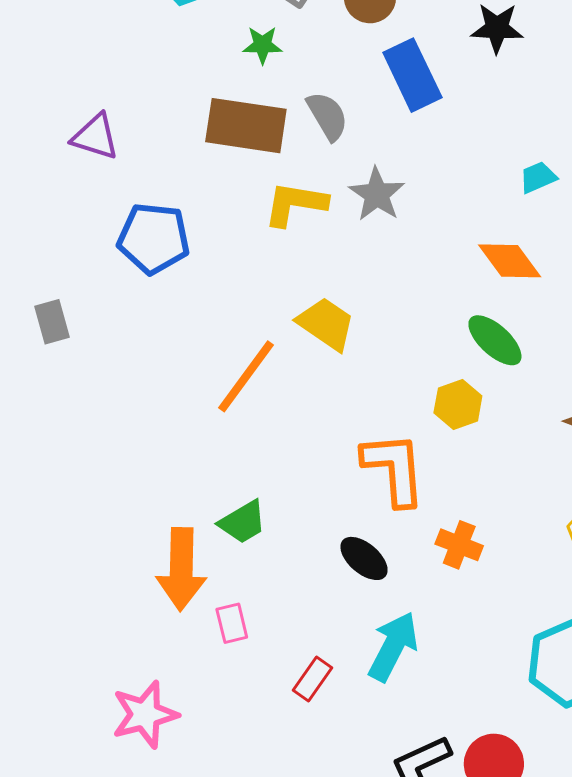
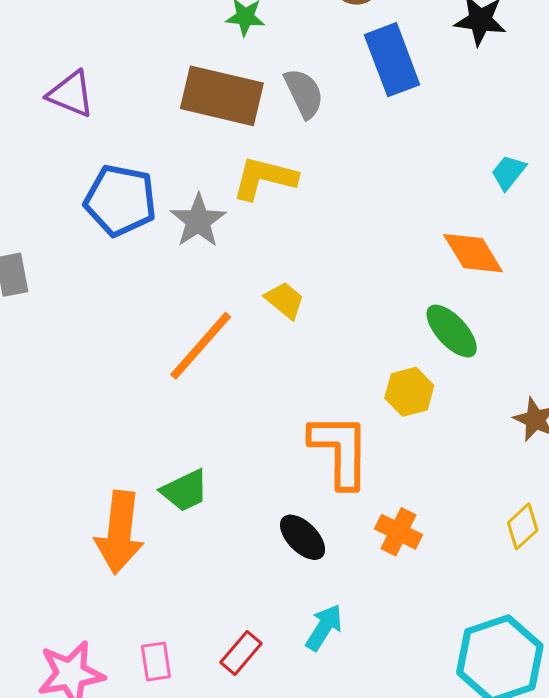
cyan trapezoid: (538, 177) -> (508, 172), turned -33
gray star: (377, 194) -> (198, 221), moved
yellow trapezoid: (326, 324) -> (285, 300), size x0.7
pink rectangle: (232, 623) -> (156, 661), moved
cyan arrow: (393, 646) -> (324, 627), size x0.7

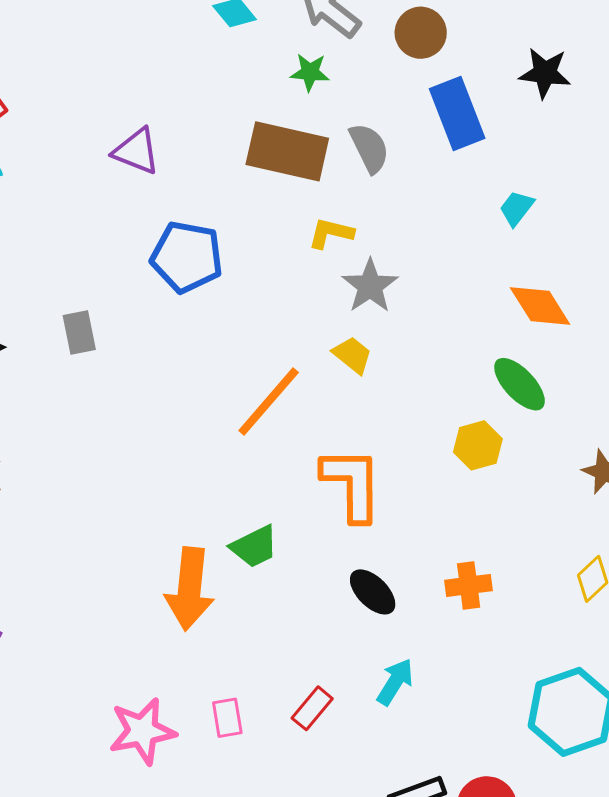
cyan trapezoid: (508, 172) -> (517, 208), moved
yellow L-shape: (264, 178) -> (331, 233), size x0.7
gray star: (198, 221) -> (370, 286), moved
orange L-shape: (340, 450) -> (352, 484), moved
orange cross: (399, 532) -> (469, 585), turned -33

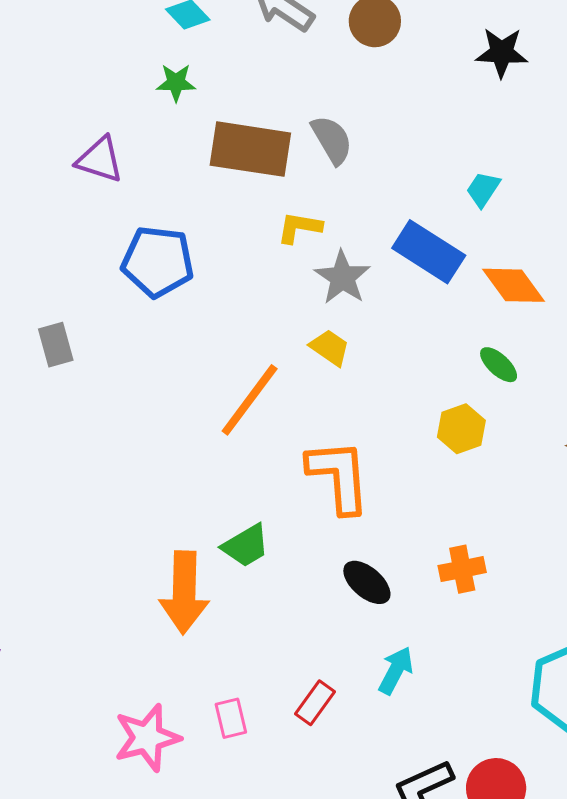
green star: (310, 72) -> (176, 83), moved
blue rectangle: (457, 113) -> (429, 252), moved, turned -32
green ellipse: (520, 384) -> (499, 365), size x0.7

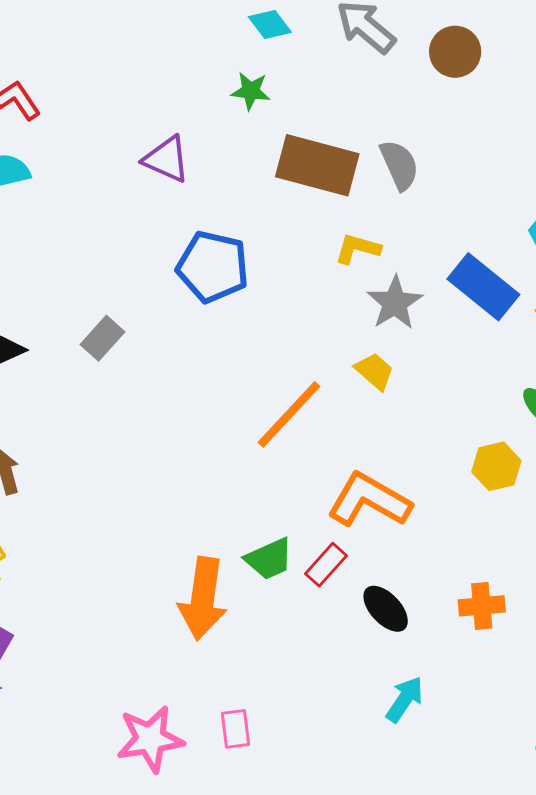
gray rectangle: (56, 345) -> (102, 338), turned 51
orange L-shape: (339, 476) -> (369, 500), turned -62
red rectangle: (315, 703) -> (326, 565), moved

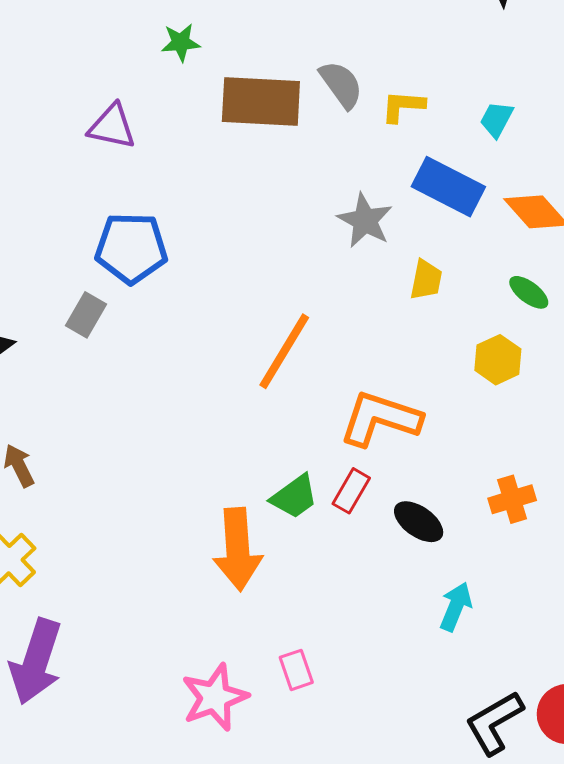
yellow L-shape: (358, 249) -> (403, 106), moved
blue pentagon: (213, 267) -> (131, 248), moved
yellow trapezoid: (374, 371) -> (426, 280), moved, turned 72

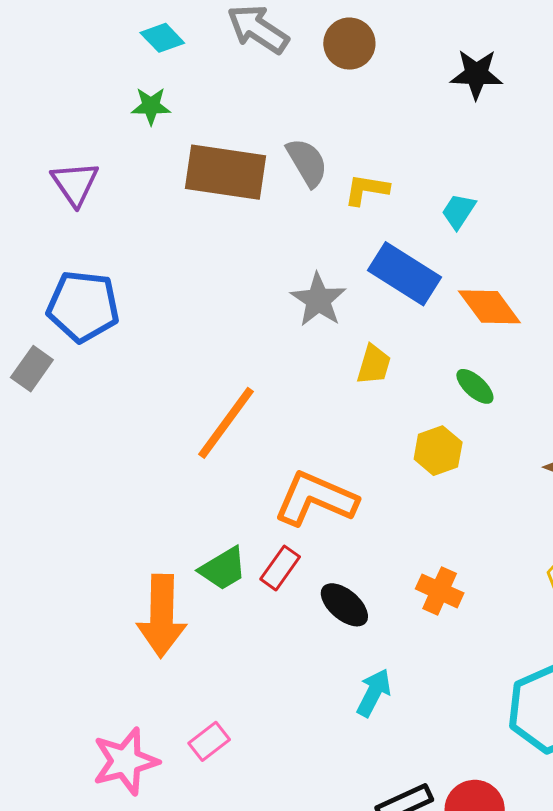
purple triangle: (112, 127) -> (75, 183), turned 38
orange cross: (512, 499) -> (440, 591), turned 36
pink rectangle: (296, 670) -> (209, 741), turned 66

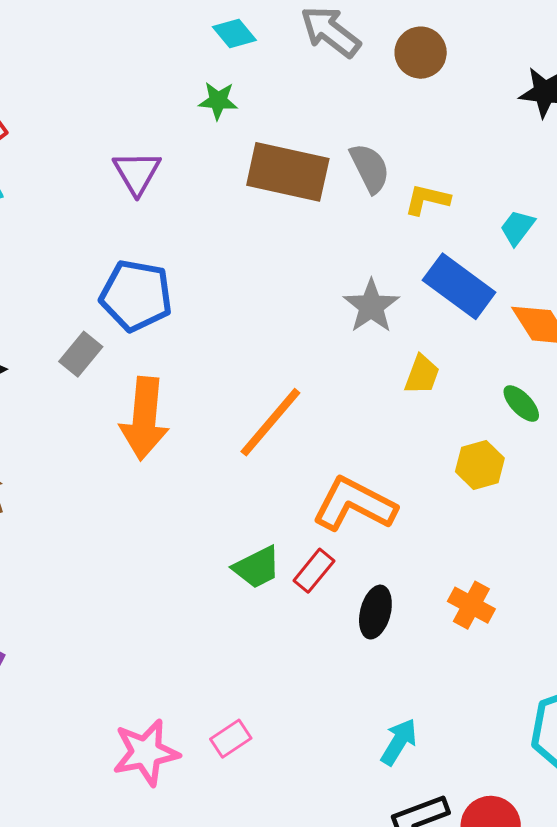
black ellipse: (344, 605) -> (375, 612), turned 60
orange arrow: (162, 616) -> (144, 418), moved
cyan arrow: (374, 693) -> (399, 742), moved

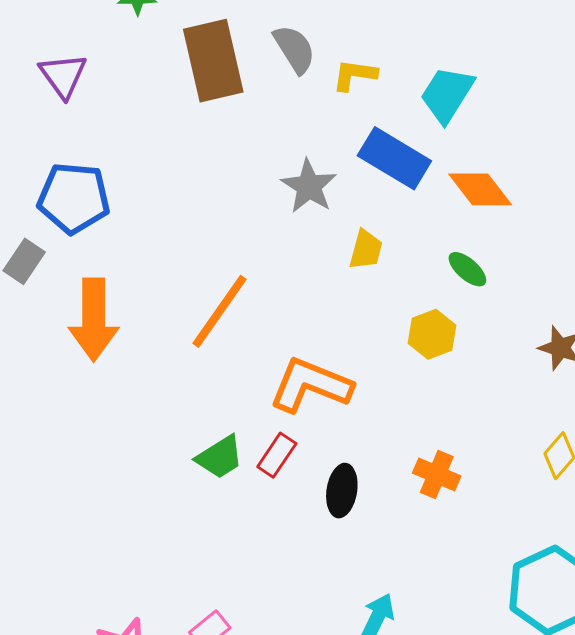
brown rectangle: (288, 172) -> (213, 61), turned 70
cyan trapezoid: (517, 228) -> (447, 94), size x1.6

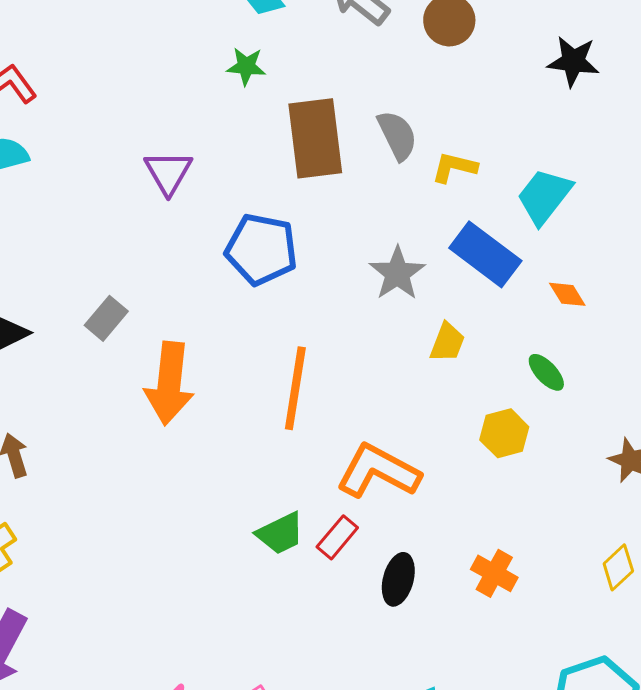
purple triangle: (63, 75) -> (168, 172), moved
orange diamond: (480, 189) -> (567, 294), size x0.6
blue pentagon: (74, 198) -> (261, 249), moved
orange line: (219, 311) -> (295, 388), turned -32

